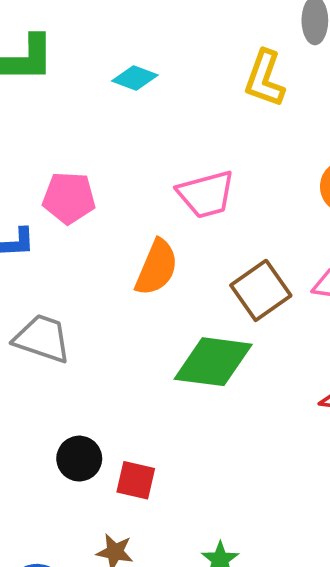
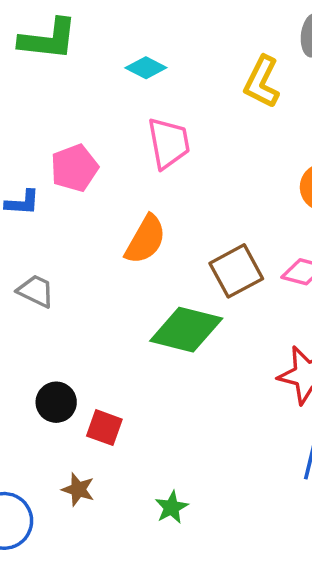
pink trapezoid: (206, 194) -> (169, 143), moved, turned -92
pink pentagon: (69, 198) -> (74, 168), turned -30
gray trapezoid: (42, 338) -> (36, 291), size x0.7

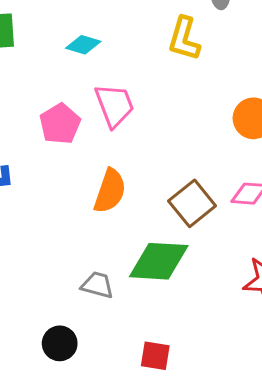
pink pentagon: (74, 168) -> (60, 124), moved
gray trapezoid: (36, 291) -> (97, 285), moved
red square: (104, 428) -> (155, 356), moved

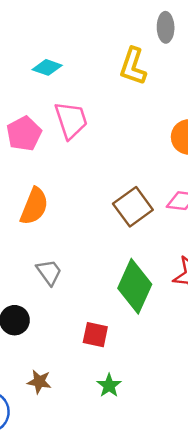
orange semicircle: (110, 191) -> (34, 206), moved
green diamond: (159, 261) -> (135, 286), moved, turned -72
gray trapezoid: (97, 285) -> (49, 272), turned 36

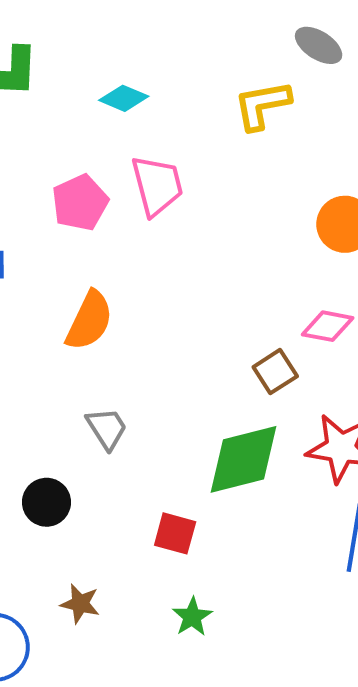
gray ellipse: (166, 27) -> (319, 45), turned -60
yellow L-shape: (133, 66) -> (262, 105), turned 57
brown square: (133, 207) -> (275, 372), moved, size x0.7
green diamond: (135, 286) -> (244, 459), turned 48

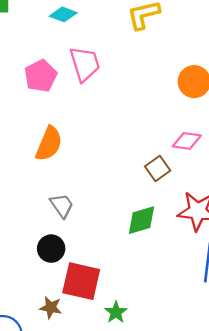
green diamond: (244, 459) -> (142, 220), size x0.7
black circle: (46, 502) -> (51, 249), moved
red square: (175, 533) -> (81, 281), moved, size x1.6

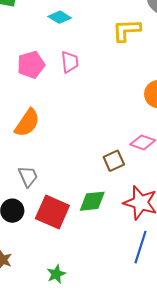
pink trapezoid: (85, 64) -> (70, 62), size x0.7
red square: (81, 281) -> (52, 212), moved

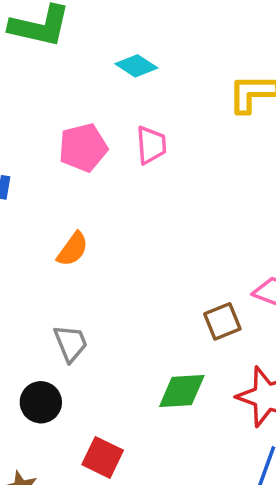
orange semicircle: (27, 123) -> (73, 249), size x0.7
red square: (52, 212) -> (103, 457), moved, size x0.7

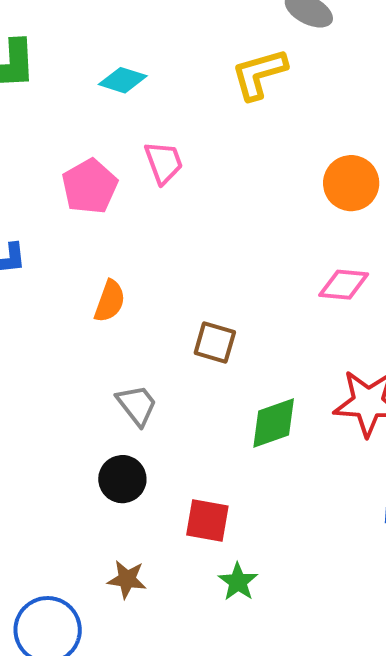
brown square: (222, 321) -> (215, 342), moved, turned -36

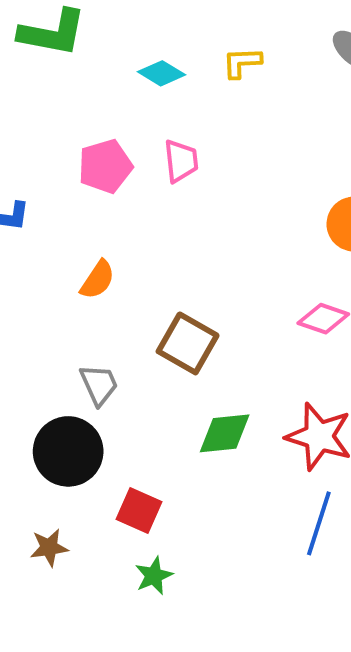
yellow L-shape: (259, 74) -> (242, 63), moved, size x0.7
brown square: (215, 342) -> (188, 343), size x1.4
black circle: (122, 479) -> (68, 451), size x1.5
brown star: (127, 579) -> (49, 548), turned -30

